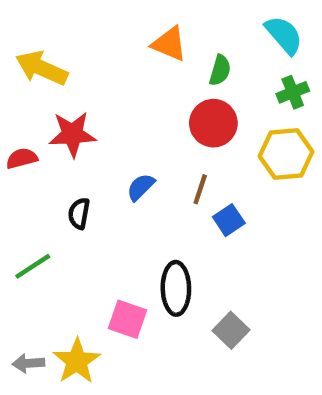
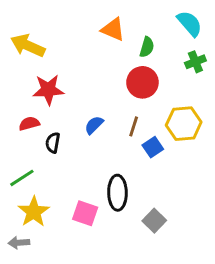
yellow hexagon: (286, 154) -> (184, 124), moved
red semicircle: (22, 158) -> (29, 124), moved
yellow star: (77, 361) -> (34, 212), moved

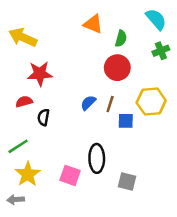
blue semicircle: (94, 125) -> (88, 103), moved
blue square: (153, 147) -> (126, 121), turned 35
gray square: (154, 221) -> (127, 181), turned -30

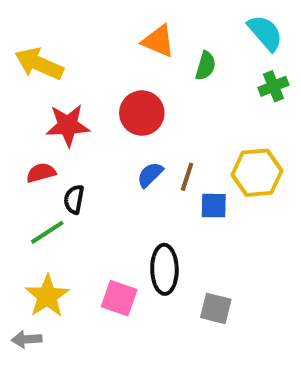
red circle: (117, 68) -> (142, 113), moved
green line: (18, 146) -> (47, 232), moved

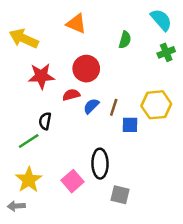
orange triangle: (158, 41) -> (76, 24), moved
red semicircle: (41, 173) -> (71, 95), moved
pink square: (119, 298) -> (72, 181), turned 30
gray square: (216, 308) -> (120, 195), moved

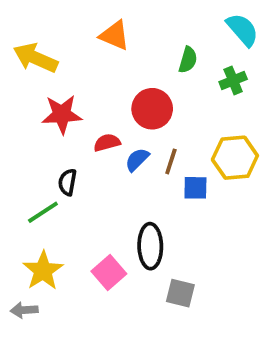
green cross: (166, 52) -> (233, 81), moved
red circle: (86, 69) -> (152, 109), moved

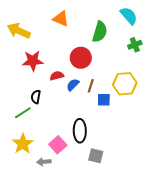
green semicircle: (188, 60) -> (100, 32), size x1.5
green cross: (233, 81) -> (135, 45), moved
gray arrow: (24, 310) -> (44, 162), moved

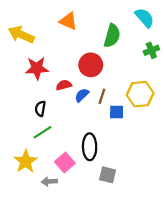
green line: (23, 113) -> (42, 132), moved

